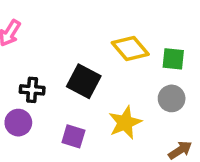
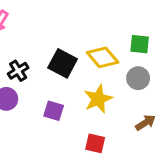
yellow diamond: (130, 49) -> (103, 57), moved
black cross: (32, 90) -> (18, 71), turned -36

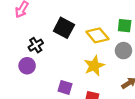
black square: (63, 63) -> (64, 28), moved
purple square: (54, 111) -> (65, 87), moved

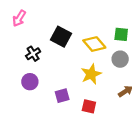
purple circle: (27, 66) -> (30, 82), moved
purple square: (65, 87) -> (62, 96), turned -32

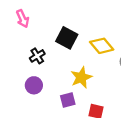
pink arrow: (19, 18) -> (23, 19), turned -56
yellow star: (91, 74) -> (81, 77), moved

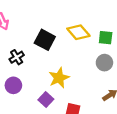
yellow diamond: (102, 46) -> (78, 32), moved
purple square: (68, 100) -> (46, 99), turned -32

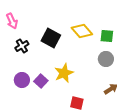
black cross: (17, 57) -> (22, 46), moved
purple square: (46, 99) -> (41, 81), moved

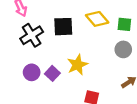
black square: (51, 38) -> (63, 27), turned -30
black cross: (22, 46) -> (32, 35), size x1.5

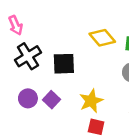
black square: (63, 27) -> (64, 64), moved
yellow star: (77, 65) -> (91, 101), moved

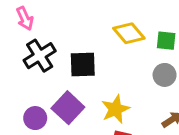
purple circle: (28, 98) -> (35, 118), moved
purple square: (51, 100) -> (68, 108), size x1.5

